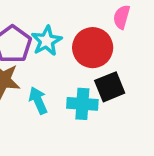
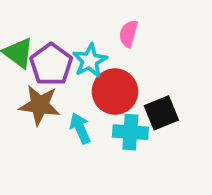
pink semicircle: (122, 17) -> (128, 34), moved
red circle: (93, 48) -> (115, 92), moved

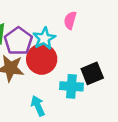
red circle: (115, 92) -> (42, 59), moved
cyan arrow: (80, 128) -> (38, 106), moved

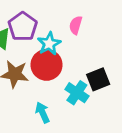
purple pentagon: (18, 41) -> (23, 26), moved
cyan cross: (71, 86) -> (77, 93), turned 30

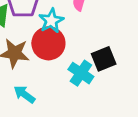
cyan arrow: (43, 113) -> (24, 94), moved, turned -30

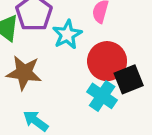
red circle: (48, 43) -> (107, 61), moved

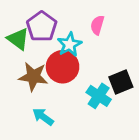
red circle: (107, 61) -> (63, 67), moved

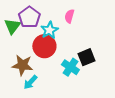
green triangle: (18, 39) -> (12, 26), turned 30
brown star: (33, 76) -> (22, 65), moved
cyan arrow: (43, 117) -> (30, 82), turned -84

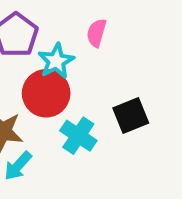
cyan cross: (70, 67) -> (78, 136), moved

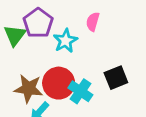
red circle: (46, 93) -> (59, 83), moved

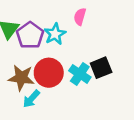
purple pentagon: (38, 23) -> (30, 35), moved
cyan cross: (80, 91) -> (80, 74), moved

